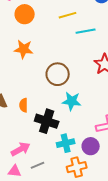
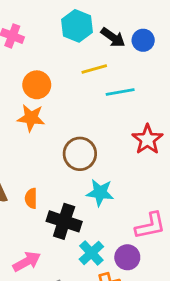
orange circle: (25, 14) -> (37, 85), moved
cyan cross: (66, 143) -> (91, 253), turned -30

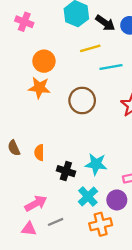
brown circle: (80, 154) -> (82, 100), moved
cyan star: (100, 193) -> (96, 164), moved
black cross: (64, 221) -> (66, 171), size x0.7

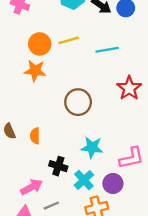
yellow line: (90, 48) -> (69, 40), moved
brown circle: (82, 100) -> (78, 102), moved
black cross: (66, 171) -> (58, 166), moved

